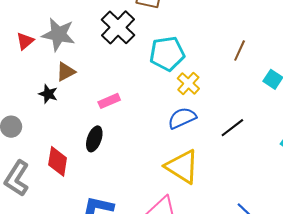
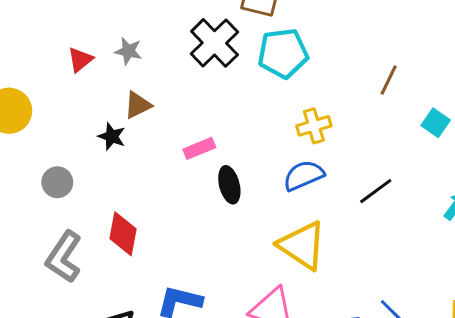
gray star: (58, 34) -> (128, 51), size x0.6
cyan pentagon: (167, 54) -> (283, 53), moved
yellow cross: (188, 83) -> (314, 126), turned 30
black ellipse: (94, 139) -> (229, 185), moved, turned -35

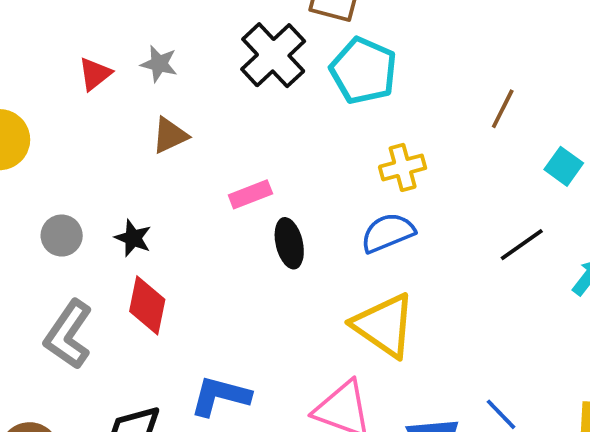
cyan pentagon: (283, 53) -> (363, 71), turned 30
black star: (112, 136) -> (133, 238), moved
black line: (376, 191) -> (522, 245), moved

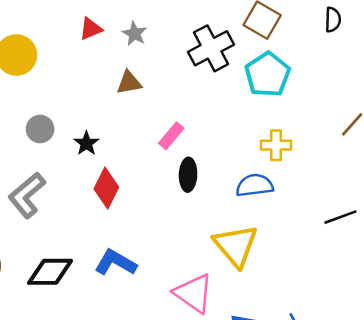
pink rectangle: (250, 194) -> (171, 136), turned -44
red diamond: (147, 305) -> (106, 188), moved

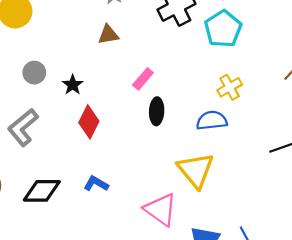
yellow cross: (276, 145) -> (230, 87), turned -30
blue L-shape: (115, 263) -> (96, 184), size x0.7

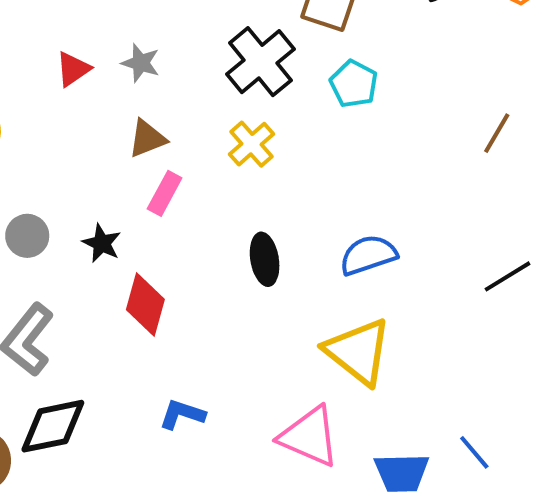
cyan pentagon: (223, 29) -> (354, 84), size x0.7
pink rectangle: (143, 79) -> (165, 193), moved
yellow cross: (230, 87) -> (252, 144), moved
black diamond: (42, 191) -> (53, 426), moved

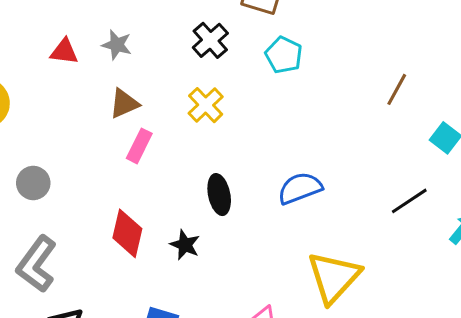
black cross: (260, 62) -> (210, 40), size x0.7
red triangle: (73, 69) -> (64, 52), turned 44
black star: (102, 243) -> (185, 245), moved
yellow triangle: (358, 352) -> (334, 277), moved, turned 36

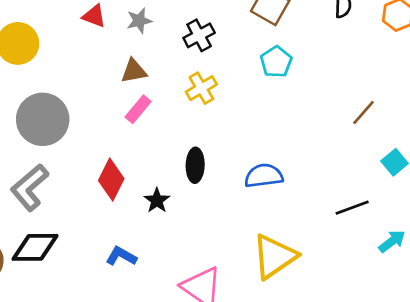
black cross: (210, 40) -> (199, 35), moved
gray star: (117, 45) -> (139, 21), turned 30
gray circle: (33, 183) -> (43, 119), size x1.8

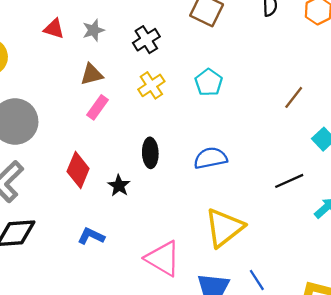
cyan pentagon: (276, 62) -> (209, 82), moved

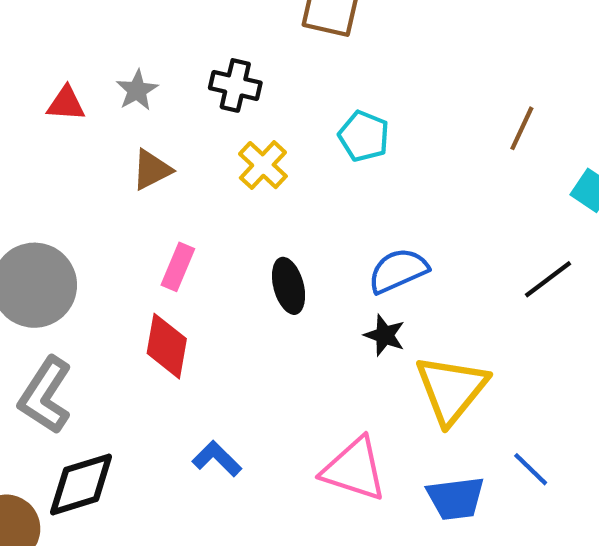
black cross: (146, 40) -> (235, 85), turned -32
pink rectangle: (98, 107) -> (178, 267), moved
black star: (119, 186) -> (385, 335), moved
blue L-shape: (91, 236) -> (217, 459), turned 32

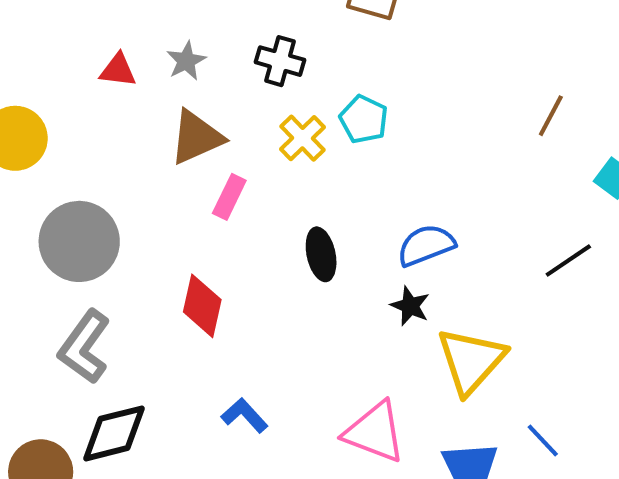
cyan pentagon: (364, 136) -> (364, 119), moved
brown triangle: (152, 170) -> (196, 137), size x1.4
pink rectangle: (178, 267) -> (229, 197), moved

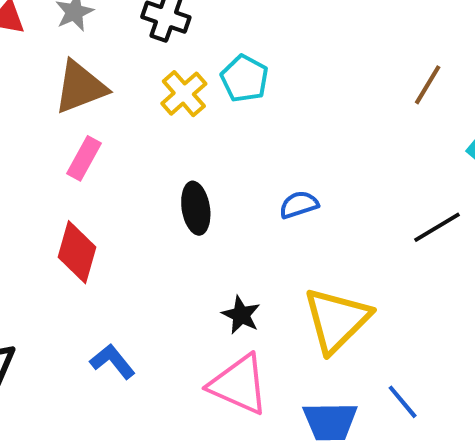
pink rectangle: (229, 197) -> (84, 158), moved
blue semicircle: (426, 245) -> (299, 205), size x0.7
black star: (410, 306) -> (241, 315), moved

